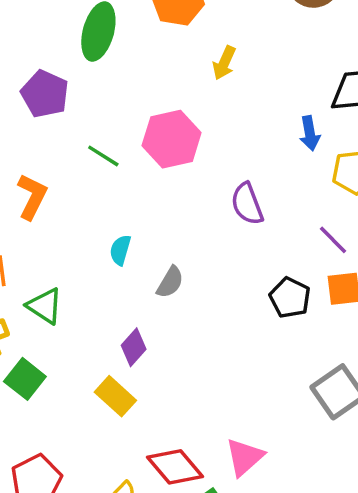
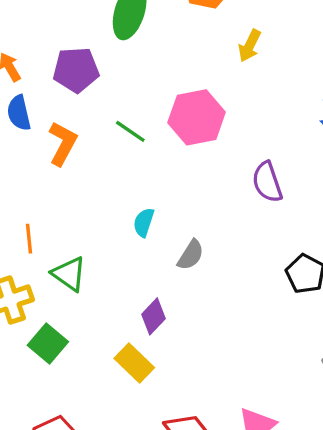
purple pentagon: (45, 94) -> (76, 70), turned -30
orange L-shape: (32, 197) -> (63, 143), moved

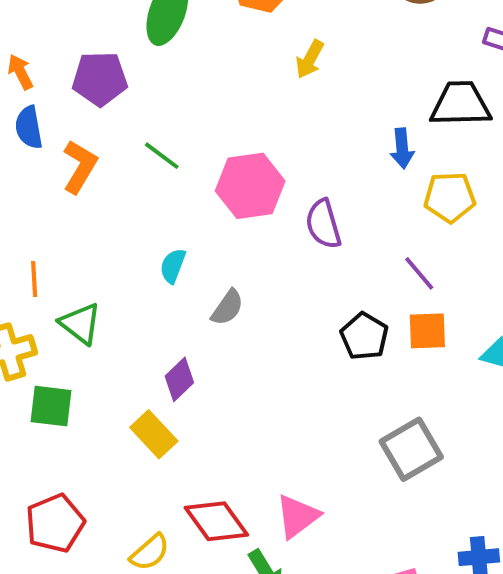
pink hexagon: (197, 117) -> (250, 186), moved
green square: (48, 343) -> (51, 406), turned -36

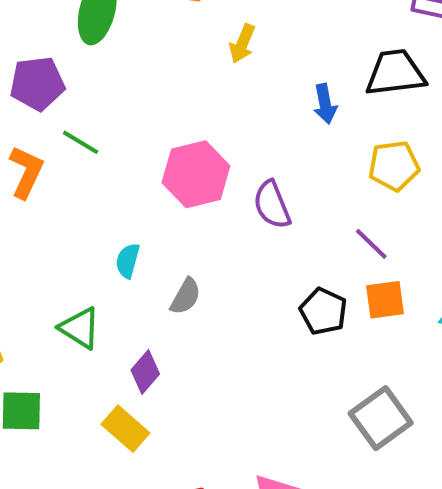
blue arrow: (402, 148) -> (325, 104), moved
green line: (162, 156) -> (81, 142), moved
green triangle: (80, 324) -> (80, 328), moved

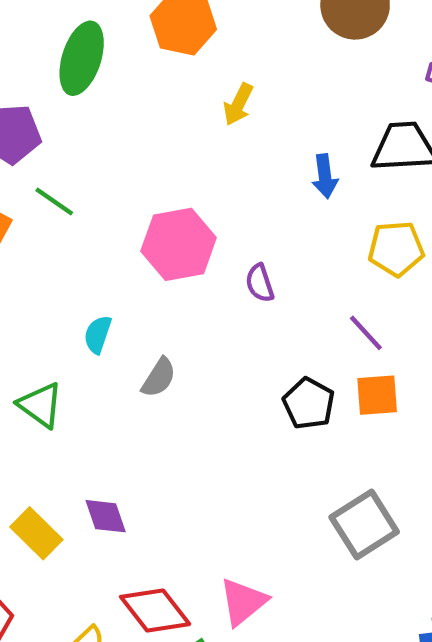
purple semicircle: (272, 205) -> (260, 283), size x0.7
purple diamond: (145, 372) -> (106, 516), moved, turned -63
yellow rectangle: (125, 429) -> (36, 533), moved

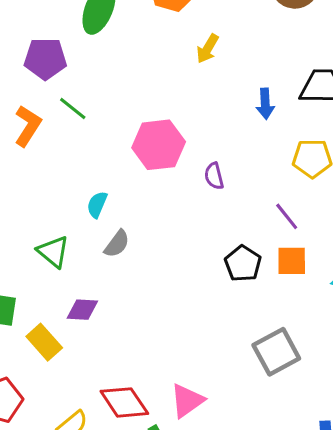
gray semicircle: (159, 378) -> (117, 244), moved
purple diamond: (106, 516) -> (82, 310), moved, turned -72

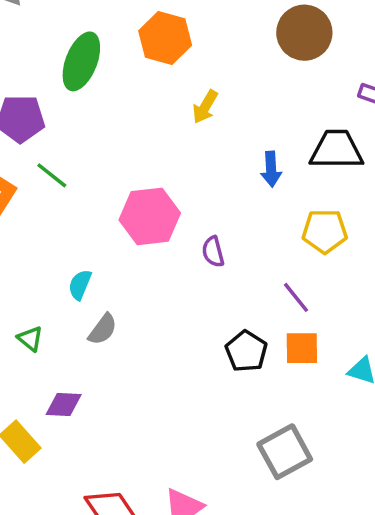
green triangle: (53, 252) -> (30, 339), size x0.7

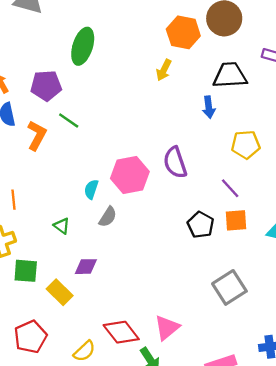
orange hexagon: (165, 38) -> (183, 32), moved
black trapezoid: (336, 150) -> (230, 75), moved
pink hexagon: (150, 216) -> (130, 175), moved
purple semicircle: (213, 252) -> (175, 163), size x1.6

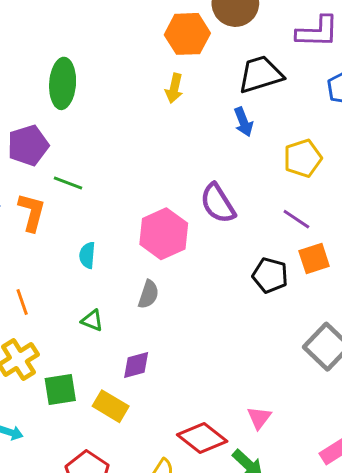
cyan semicircle: (91, 189) -> (87, 255), moved
pink triangle: (167, 328) -> (259, 418), size x0.7

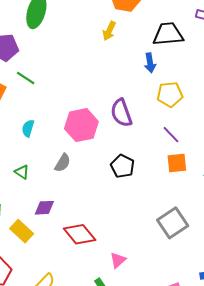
yellow pentagon: (303, 158) -> (170, 94), moved
black pentagon: (270, 275) -> (123, 166), moved
red diamond: (202, 438) -> (80, 234), moved

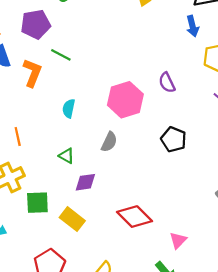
purple semicircle: (121, 113) -> (167, 83), size x0.7
purple diamond: (44, 208) -> (85, 182), moved

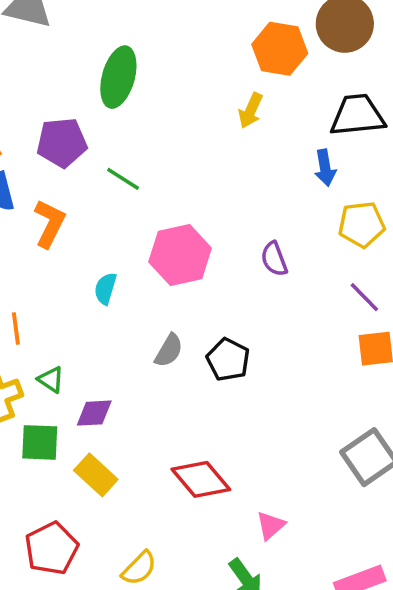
green line: (61, 55) -> (123, 179), moved
pink hexagon: (125, 100) -> (180, 255), moved
black pentagon: (174, 139) -> (228, 360), moved
green triangle: (66, 156) -> (51, 380), moved
purple diamond: (85, 182) -> (94, 413), moved

